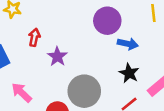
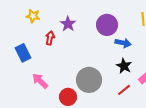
purple star: (57, 57) -> (68, 24), moved

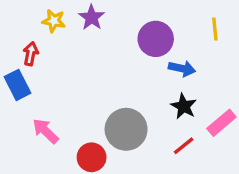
yellow star: (33, 16) -> (54, 21), moved
purple star: (68, 24) -> (92, 18), moved
red arrow: (50, 38) -> (31, 54), moved

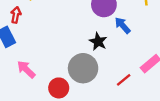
blue arrow: (182, 68) -> (122, 25), turned -144
black star: (184, 106) -> (98, 42), moved

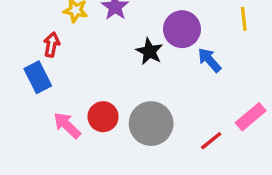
black star: (98, 42) -> (149, 51), moved
red circle: (59, 88) -> (103, 117), moved

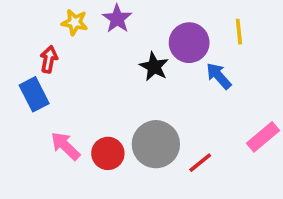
yellow line: (244, 19) -> (239, 32), moved
red circle: (103, 117) -> (108, 153), moved
red line: (211, 141) -> (200, 163), moved

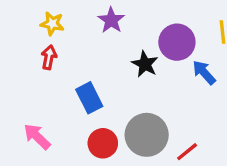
yellow star: (75, 22) -> (52, 24), moved
blue rectangle: (34, 94) -> (89, 98), moved
pink arrow: (65, 146) -> (37, 137), moved

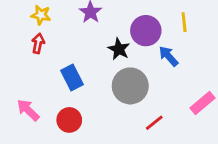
gray circle: (147, 135) -> (130, 86), moved
red circle: (103, 143) -> (69, 120), moved

